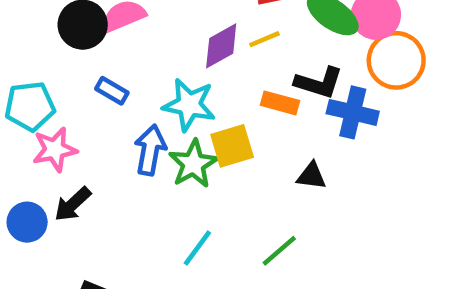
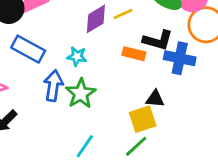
blue rectangle: (112, 91) -> (28, 49), size x1.6
cyan star: (189, 105) -> (77, 56), size x0.6
yellow square: (232, 146) -> (143, 119), moved

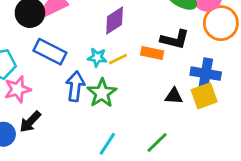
yellow line: (123, 14) -> (118, 59), moved
blue cross: (180, 58) -> (206, 74), moved
yellow square: (143, 119) -> (204, 96), moved

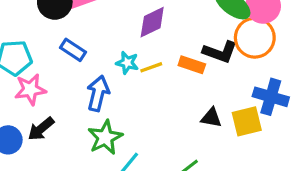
orange circle: (221, 23) -> (255, 38), moved
blue rectangle: (50, 52) -> (73, 50), size x0.7
blue cross: (206, 74) -> (271, 97), moved
green star: (102, 93) -> (105, 137), moved

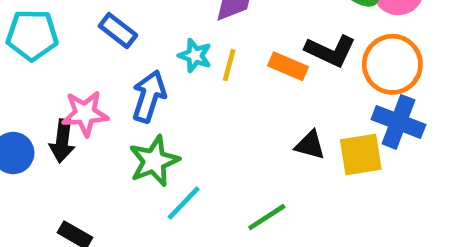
orange circle: (255, 38) -> (392, 64), moved
yellow line: (151, 67) -> (229, 65), turned -60
pink star: (30, 89) -> (85, 113), moved
black arrow: (41, 129) -> (62, 141), turned -48

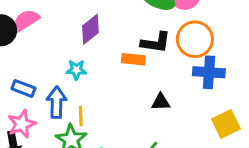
blue rectangle: (118, 31) -> (23, 88), moved
yellow line: (229, 65) -> (81, 116), moved
yellow square: (361, 155) -> (226, 124), moved

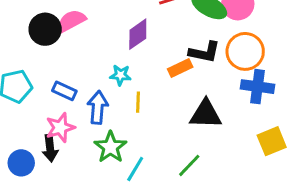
orange rectangle: (133, 59) -> (180, 68), turned -35
black triangle: (161, 102) -> (206, 114), size x1.6
yellow line: (81, 116) -> (138, 102), moved

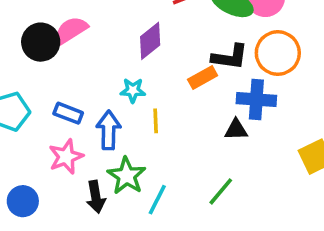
blue cross: (258, 87) -> (256, 100), moved
black triangle: (206, 114) -> (236, 130), size x0.6
black arrow: (50, 148) -> (96, 197), moved

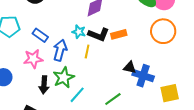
black L-shape: (230, 57) -> (99, 34), moved
blue cross: (256, 100) -> (143, 76), moved

